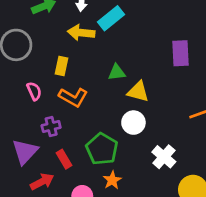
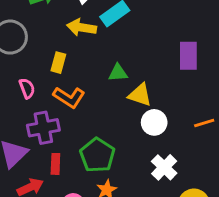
white circle: (133, 123) -> (154, 122), moved
purple cross: (51, 126) -> (43, 128), size x1.5
red rectangle: (64, 159) -> (55, 164), turned 30

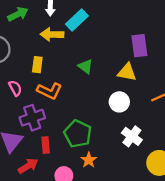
green triangle: (118, 73) -> (86, 66), turned 49
yellow triangle: (140, 95) -> (127, 72), moved

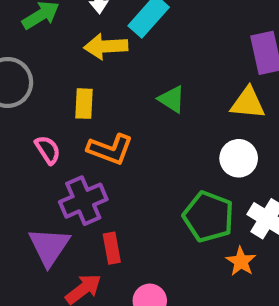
green pentagon: (78, 134) -> (208, 217), moved
orange star: (89, 160) -> (241, 261), moved

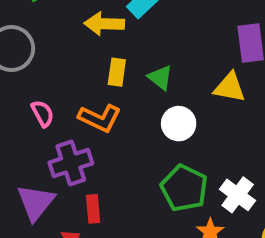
yellow rectangle: (84, 104) -> (117, 72), moved
white circle: (239, 158) -> (179, 124), moved

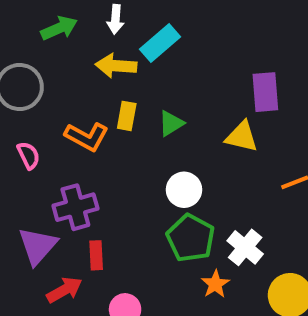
green triangle: (160, 77) -> (171, 123), turned 48
pink semicircle: (43, 114) -> (28, 155), moved
orange L-shape: (100, 118) -> (87, 137), moved
white circle: (179, 124) -> (184, 190), moved

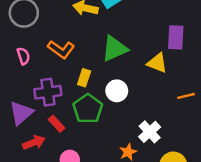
yellow rectangle: (127, 116) -> (84, 78), moved
green triangle: (171, 123) -> (115, 49), size x1.6
green pentagon: (191, 238) -> (88, 109), moved
red rectangle: (96, 255) -> (57, 124), turned -48

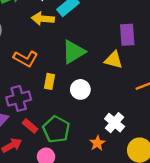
green pentagon: (88, 109) -> (56, 129), moved

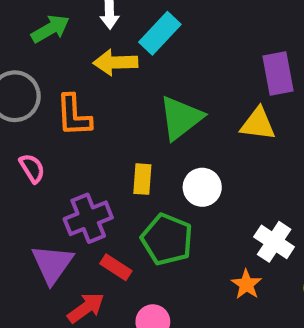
orange L-shape: (26, 59) -> (74, 115), moved, turned 65
green pentagon: (56, 129) -> (167, 239), moved

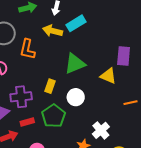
red rectangle: (116, 267) -> (27, 122), turned -64

